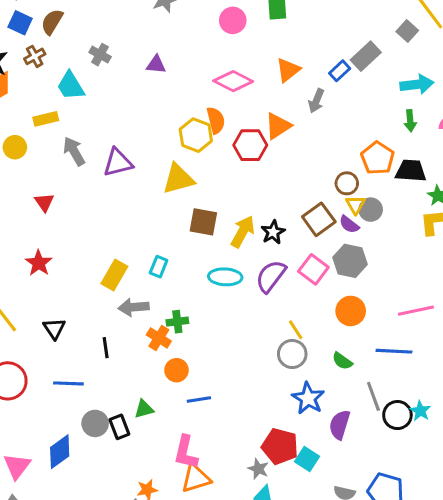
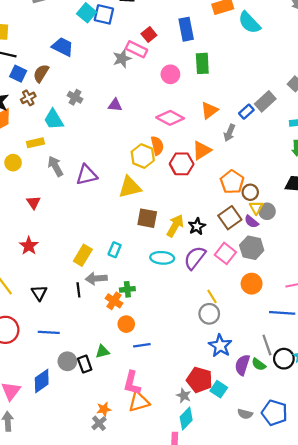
orange pentagon: (378, 158) -> (232, 182), moved
black line: (106, 348) -> (78, 290), moved
green semicircle: (342, 361) -> (259, 364), moved

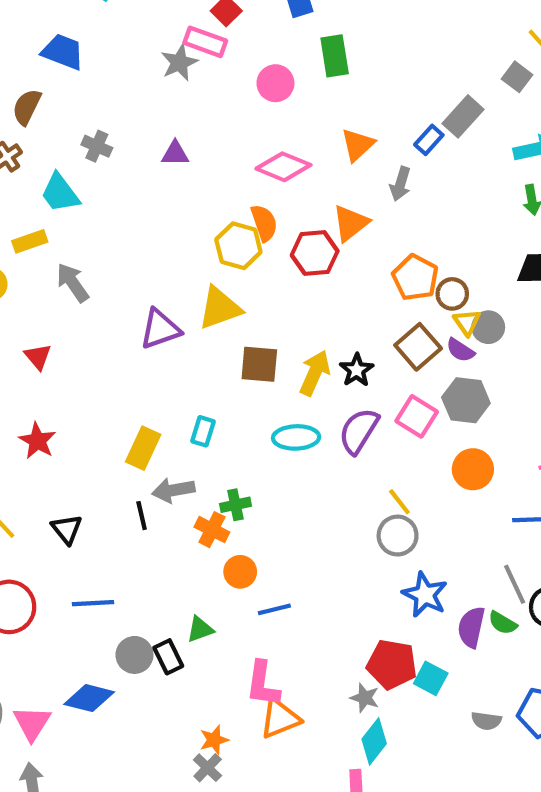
purple triangle: (87, 175) -> (160, 329), moved
blue diamond: (42, 381) -> (89, 698), turned 55

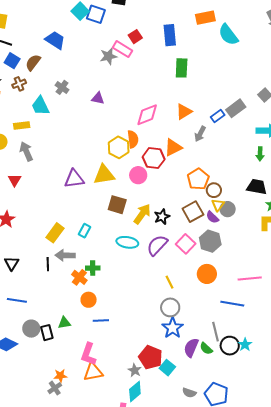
pink circle: (275, 83) -> (138, 175), moved
pink diamond: (283, 167) -> (147, 115), turned -55
gray arrow: (73, 283) -> (26, 151), moved
gray circle: (398, 536) -> (170, 307), moved

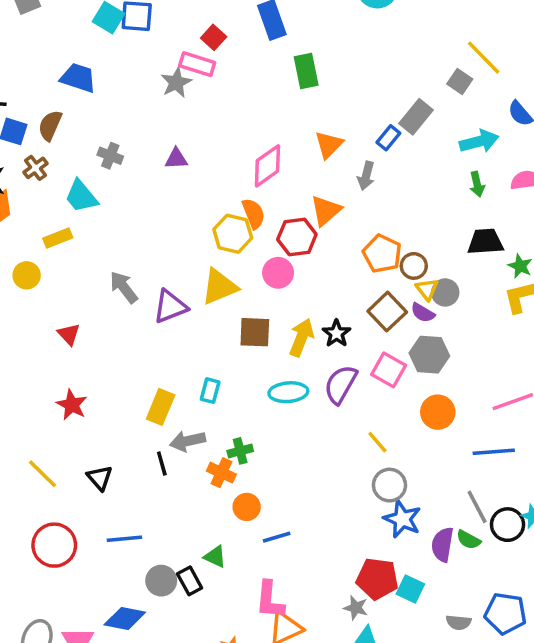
gray arrow: (26, 151) -> (124, 287), moved
green triangle: (64, 323) -> (215, 557), turned 48

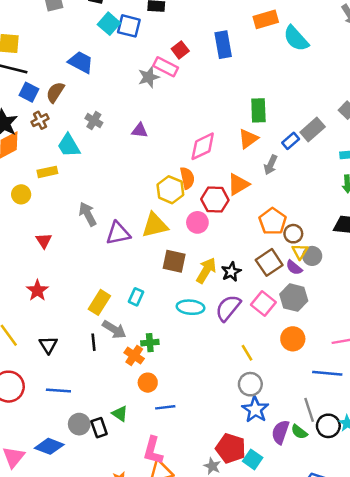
green rectangle: (306, 71) -> (258, 110), moved
gray arrow: (188, 441) -> (114, 329), turned -145

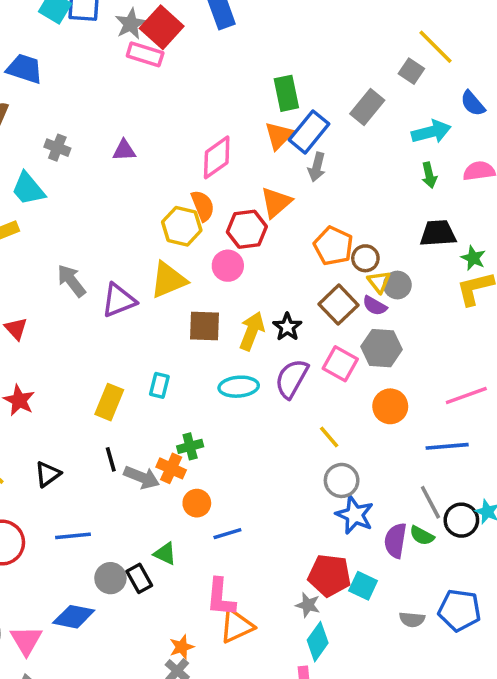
red square: (180, 50) -> (162, 27), size x1.6
gray star: (149, 77) -> (131, 24), moved
blue rectangle: (291, 141) -> (309, 132), moved, size x1.6
gray arrow: (114, 329) -> (142, 477), moved
black triangle: (48, 345) -> (48, 474), turned 36

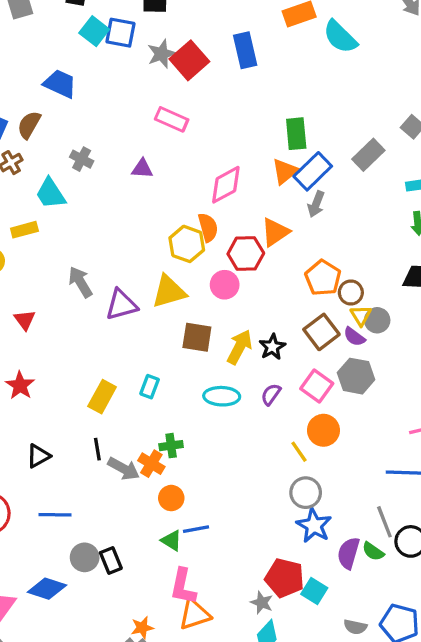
pink rectangle: (145, 54) -> (172, 119), moved
purple semicircle: (292, 379) -> (271, 394), size x0.6
orange circle: (390, 406) -> (323, 430), moved
green triangle: (165, 554) -> (171, 541), moved

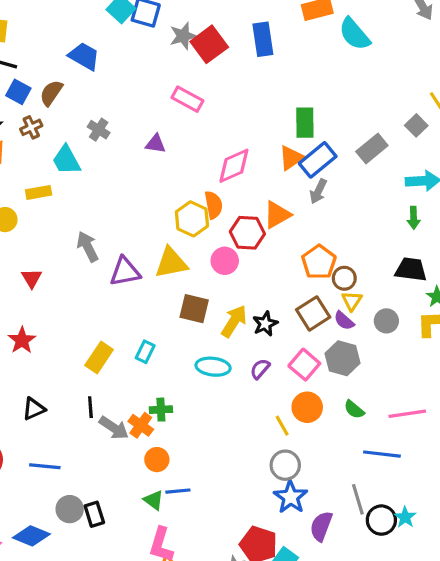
gray circle: (377, 320) -> (386, 321), moved
green semicircle: (373, 551) -> (354, 409), moved

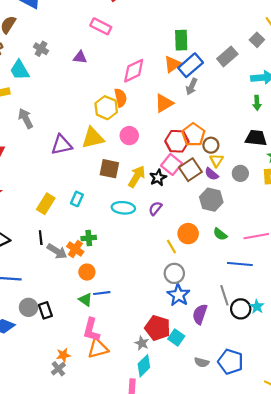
red hexagon: (247, 233) -> (177, 141), moved
gray arrow: (88, 247) -> (26, 118), moved
pink square: (304, 365) -> (171, 164), moved

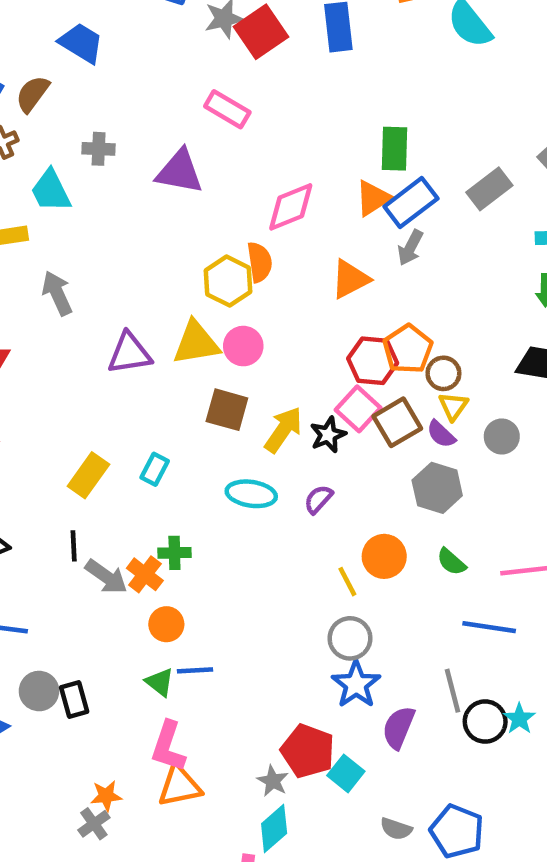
gray cross: (41, 49) -> (99, 149), turned -32
purple triangle: (80, 57) -> (180, 172), size x1.6
pink circle: (129, 136) -> (243, 346), moved

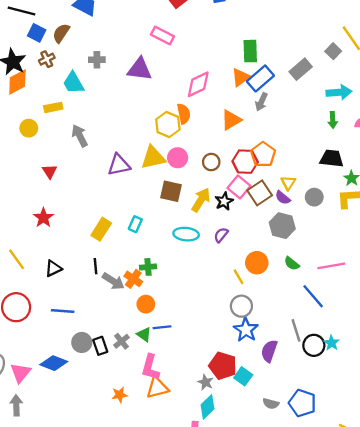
brown circle: (443, 373) -> (211, 162), moved
blue line: (489, 627) -> (313, 296), turned 44
gray cross: (94, 824) -> (122, 341), moved

